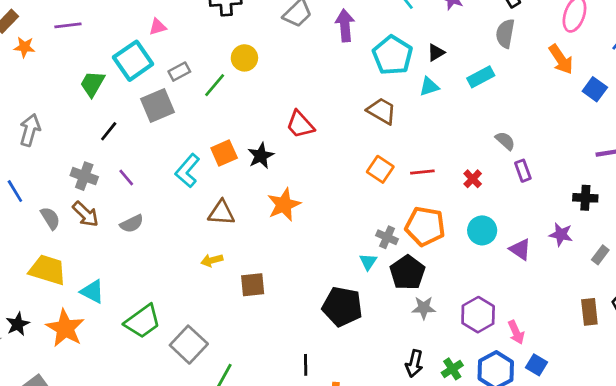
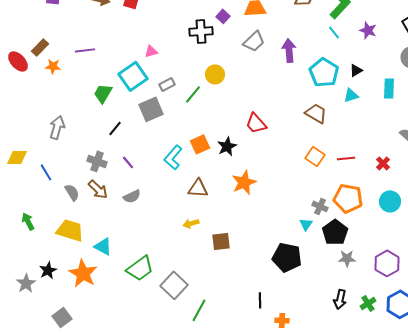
cyan rectangle: (481, 77) -> (389, 88), turned -60

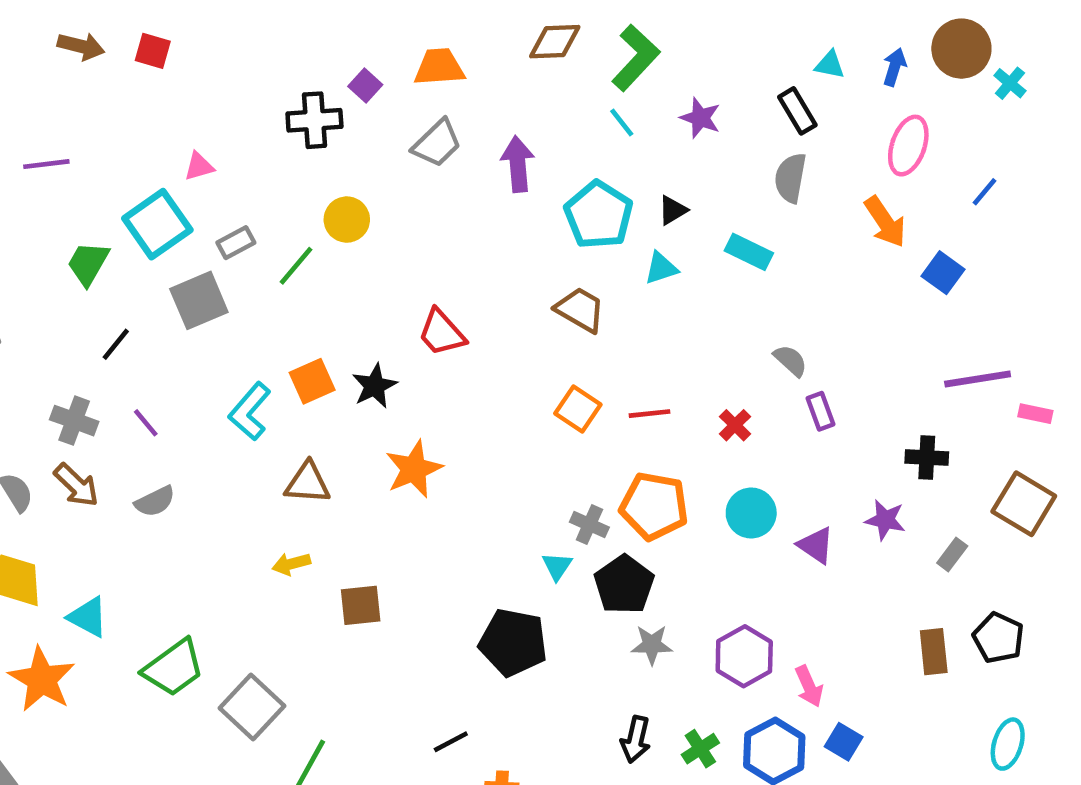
cyan rectangle: (389, 88) -> (749, 252), turned -66
black line: (260, 300) -> (451, 742), turned 63

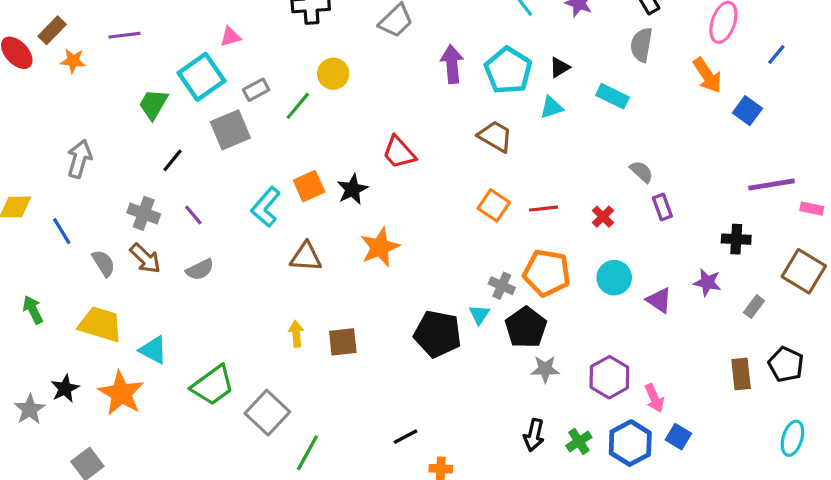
purple arrow: (518, 164) -> (452, 64), moved
yellow arrow: (291, 564) -> (296, 334), moved, turned 100
black pentagon: (513, 642) -> (438, 334), moved

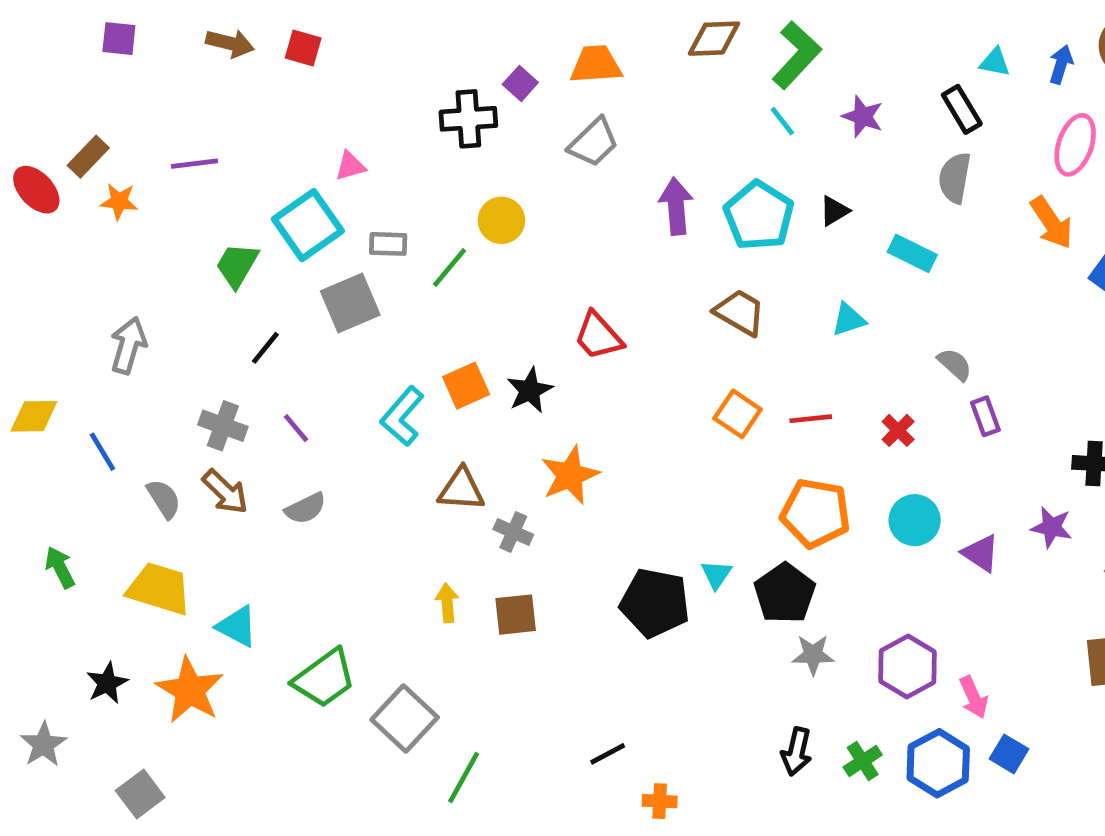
gray rectangle: (256, 90) -> (388, 244), turned 30
cyan triangle: (552, 107) -> (848, 319), moved
gray cross: (502, 286) -> (513, 532), moved
gray star: (30, 409) -> (43, 744), moved

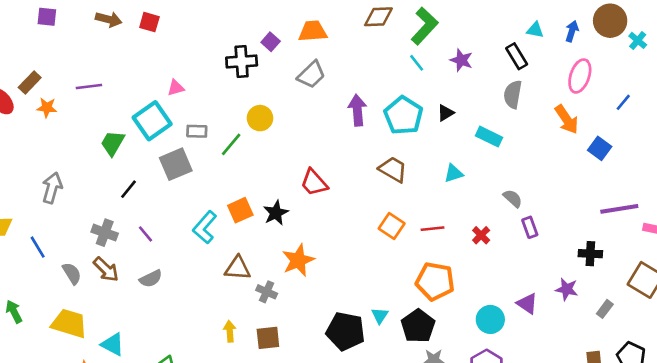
cyan circle: (915, 520) -> (490, 319), moved

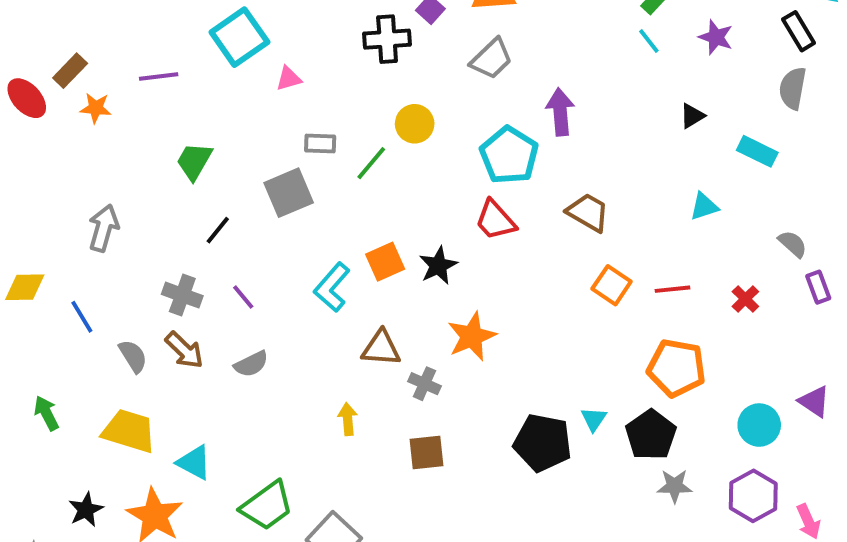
cyan pentagon: (403, 115) -> (509, 155), moved
cyan square: (152, 121) -> (239, 37), moved
brown trapezoid: (393, 169) -> (588, 212), moved
yellow arrow: (230, 331) -> (348, 419), moved

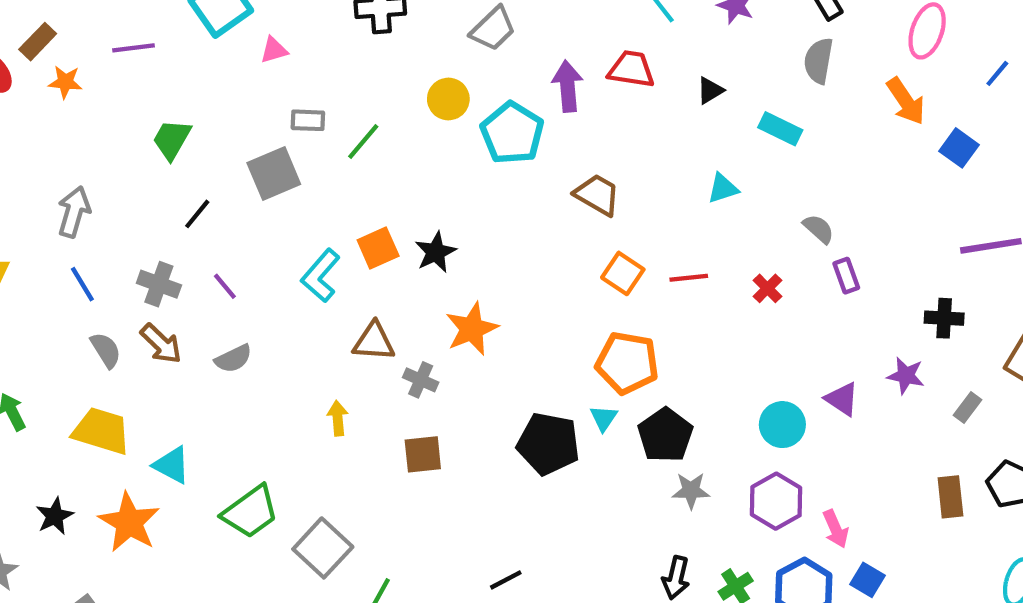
yellow circle: (415, 124) -> (448, 99), moved
red trapezoid: (495, 220) -> (631, 69), moved, turned 141
blue line: (82, 317) -> (82, 284), moved
orange pentagon: (676, 368) -> (627, 363), moved

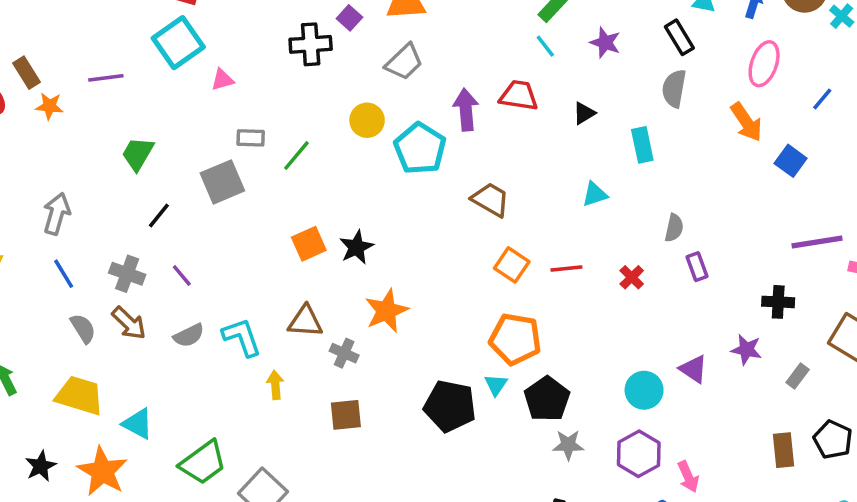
brown rectangle: (38, 42) -> (27, 73), turned -76
cyan rectangle: (780, 129) -> (642, 145), turned 52
gray semicircle: (819, 229) -> (674, 228), turned 60
cyan L-shape: (321, 276) -> (242, 337), moved, turned 120

